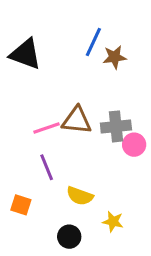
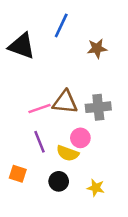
blue line: (93, 42) -> (61, 25), moved
pink circle: (134, 145) -> (80, 138), moved
yellow semicircle: (80, 196) -> (68, 153), moved
black circle: (69, 237) -> (59, 181), moved

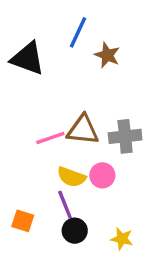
brown star: (97, 48) -> (107, 55), moved, turned 30
purple line: (40, 142) -> (65, 205), moved
yellow semicircle: (68, 153) -> (71, 177), moved

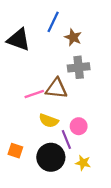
gray cross: (125, 136) -> (79, 67), moved
pink circle: (102, 175) -> (79, 126), moved
purple line: (65, 205) -> (66, 140), moved
black circle: (75, 231) -> (51, 157), size x1.6

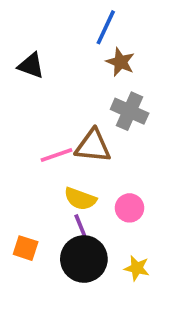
blue line: (53, 22) -> (106, 27), moved
black triangle: (19, 40) -> (31, 66), size x0.7
gray cross: (79, 67) -> (130, 111), turned 30
purple line: (66, 140) -> (82, 230), moved

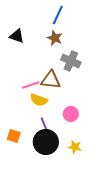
brown star: (120, 62) -> (55, 38), moved
yellow semicircle: (80, 199) -> (39, 100), moved

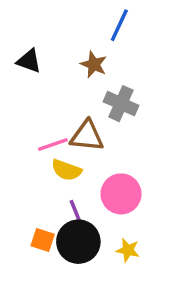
blue line: (58, 15) -> (119, 25), moved
pink circle: (71, 114) -> (121, 194), size x1.5
orange square: (14, 136) -> (43, 240), moved

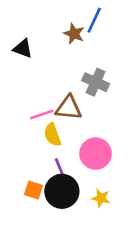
brown star: (94, 64) -> (74, 34), moved
yellow semicircle: (66, 170) -> (52, 135), turned 50

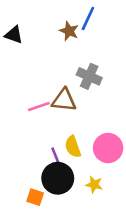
black triangle: (23, 48) -> (14, 35), moved
yellow semicircle: (52, 135) -> (73, 147), moved
pink circle: (96, 154) -> (108, 148), moved
orange square: (34, 190) -> (35, 197), moved

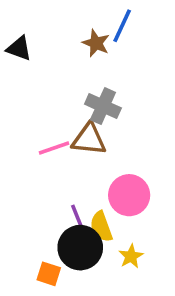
gray cross: (89, 76) -> (103, 106), moved
yellow semicircle: (73, 147) -> (101, 227), moved
pink circle: (108, 148) -> (129, 195), moved
yellow star: (94, 184) -> (131, 256), turned 30

